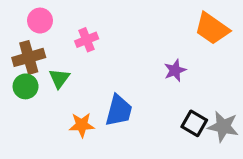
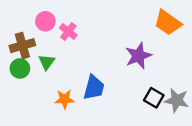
pink circle: (40, 21) -> (45, 21), moved
pink cross: (87, 40) -> (68, 32), turned -30
purple star: (175, 70) -> (138, 56), size x1.5

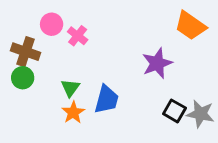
brown cross: (22, 46) -> (26, 52), turned 35
green triangle: (47, 62) -> (70, 88), moved
orange star: (64, 99) -> (73, 112), turned -30

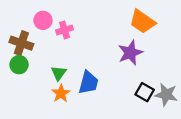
orange trapezoid: (190, 26) -> (142, 22), moved
pink cross: (78, 36) -> (64, 30), turned 35

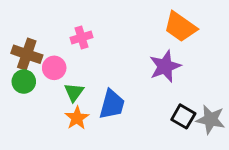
pink circle: (43, 20) -> (54, 68), moved

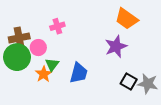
brown cross: (27, 54) -> (19, 38), turned -30
green circle: (24, 82) -> (17, 57), size x1.6
orange star: (77, 118) -> (44, 74), moved

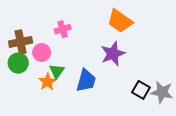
orange trapezoid: (127, 19) -> (120, 21), moved
purple star: (116, 46) -> (113, 54), moved
green circle: (17, 57) -> (18, 63), size x0.7

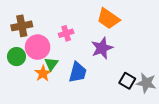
pink cross: (63, 29) -> (66, 33), moved
brown cross: (21, 42) -> (22, 26), moved
pink circle: (42, 53) -> (38, 47), size x1.5

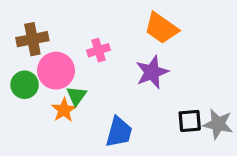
blue trapezoid: (78, 72) -> (119, 132), moved
black square: (127, 81) -> (190, 121), turned -35

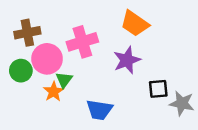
pink cross: (98, 50) -> (82, 42), size x1.6
black square: (190, 121) -> (158, 89), moved
blue trapezoid: (119, 132) -> (99, 110), turned 84

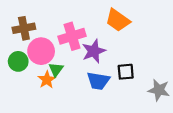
purple star: (127, 60) -> (94, 51), moved
black square: (158, 89) -> (126, 72), moved
blue trapezoid: (99, 110) -> (98, 81), moved

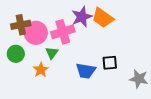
pink circle: (41, 51) -> (36, 33), moved
purple star: (94, 51) -> (82, 17), moved
green triangle: (56, 69) -> (52, 53), moved

